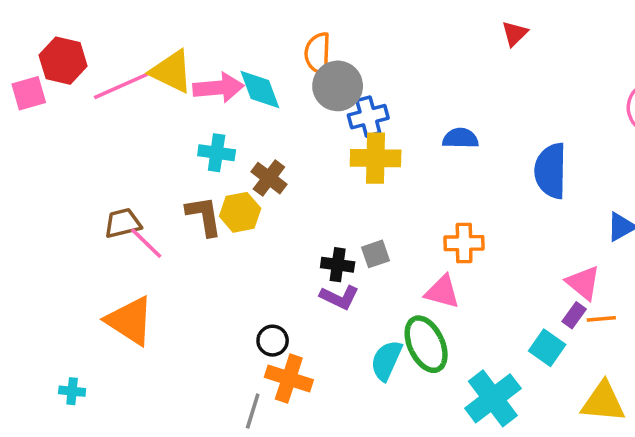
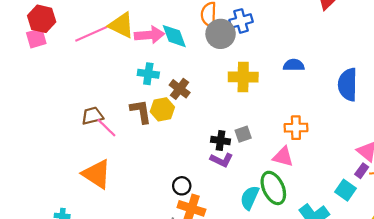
red hexagon: (63, 61) -> (42, 19), moved
blue cross: (368, 117) -> (241, 21), moved

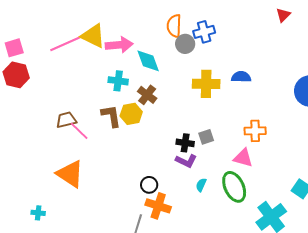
red hexagon: (42, 19) -> (16, 75), moved
gray circle: (221, 34) -> (185, 44), size x0.7
cyan diamond: (174, 36) -> (148, 61), moved
blue semicircle: (294, 65) -> (241, 77), moved
cyan semicircle: (250, 198) -> (201, 185), moved, size x0.6

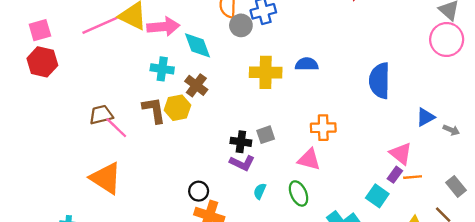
green ellipse: (234, 187) -> (299, 193), size x0.7

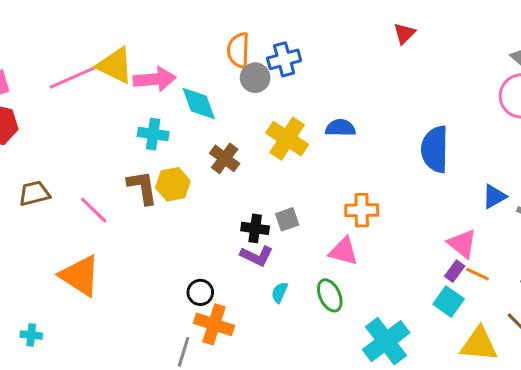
yellow cross: (266, 72) -> (287, 139), turned 32
brown cross: (196, 85) -> (225, 158), moved
brown trapezoid: (101, 115) -> (34, 193), moved
orange line: (413, 177) -> (477, 274), turned 30
cyan square: (377, 196) -> (449, 302), moved

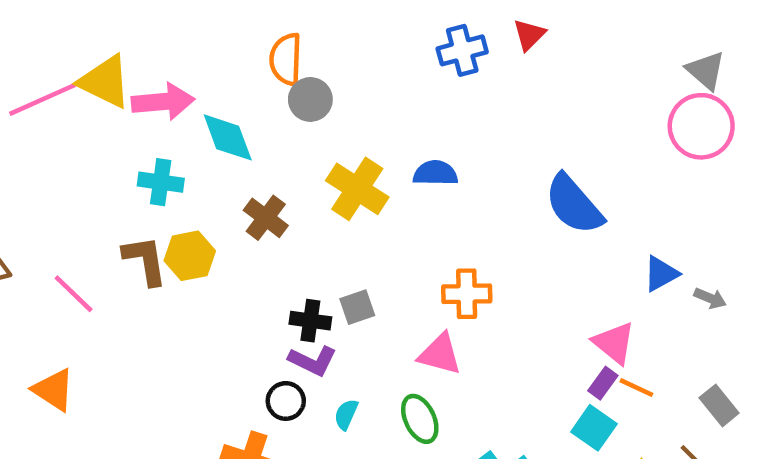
blue cross: (284, 59) -> (462, 50), moved
blue semicircle: (435, 149) -> (574, 204), turned -42
orange triangle: (80, 276) -> (54, 390), size x0.7
black circle: (200, 292) -> (286, 401), moved

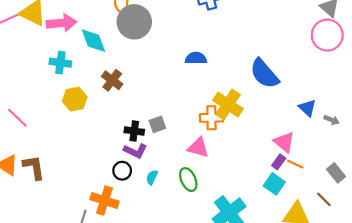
gray circle: (310, 99) -> (134, 22), size x1.6
yellow cross: (357, 189) -> (228, 105), moved
brown L-shape: (145, 260) -> (34, 167), moved
blue triangle: (661, 274) -> (307, 108), turned -48

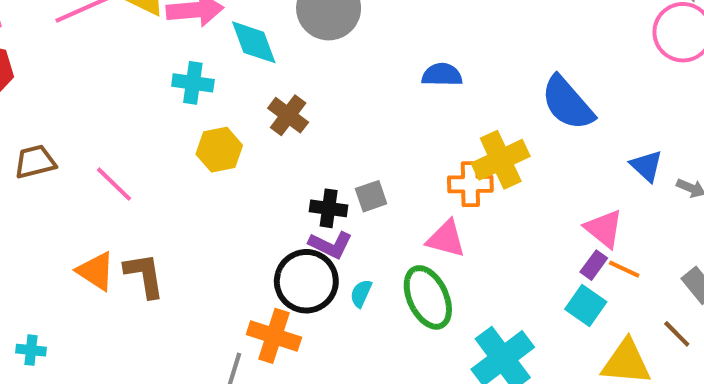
yellow cross: (228, 105) -> (501, 160), turned 32
black circle: (122, 171) -> (306, 281), size x1.8
green ellipse: (188, 180) -> (428, 297), size x1.4

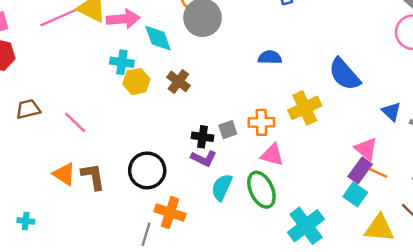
yellow hexagon: (219, 150) -> (136, 81), moved
orange cross: (470, 184) -> (261, 122), moved
purple rectangle: (594, 265) -> (360, 170), size x1.5
black circle: (306, 281) -> (147, 170), moved
cyan semicircle: (361, 293) -> (222, 187), size x1.6

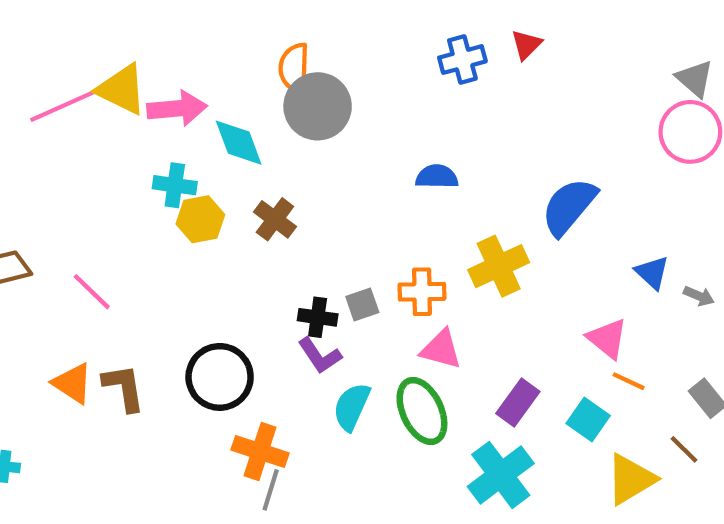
blue semicircle: (344, 74) -> (569, 207), turned 81
purple L-shape: (204, 158) -> (320, 356), turned 30
purple rectangle: (360, 170) -> (518, 402), moved
yellow triangle: (379, 228) -> (631, 479), turned -36
gray line: (146, 234) -> (271, 490), moved

